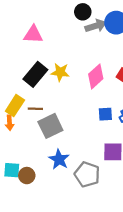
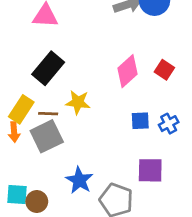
yellow star: (60, 72) -> (78, 102), moved
gray square: (50, 126) -> (47, 136), moved

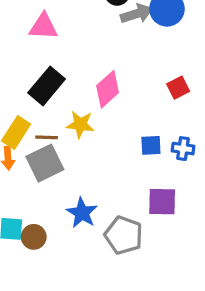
red square: (164, 70) -> (178, 88), turned 30
pink diamond: (128, 71) -> (108, 89), moved
blue cross: (169, 124) -> (183, 149), turned 36

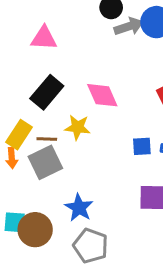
pink diamond: (108, 89) -> (102, 95), turned -72
gray pentagon: (124, 235) -> (91, 246), moved
brown circle: (34, 237) -> (35, 230), size x1.5

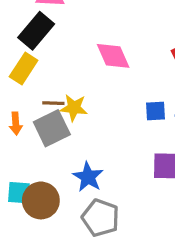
black rectangle: (47, 92) -> (36, 31), moved
yellow star: (78, 127) -> (74, 108), moved
yellow rectangle: (19, 135) -> (24, 69), moved

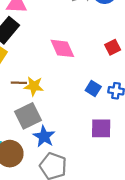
blue square: (156, 111) -> (93, 88), turned 35
gray square: (52, 128) -> (28, 116), moved

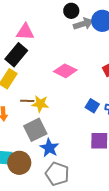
pink diamond: (62, 48) -> (65, 71), turned -40

